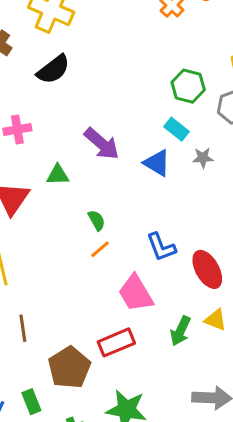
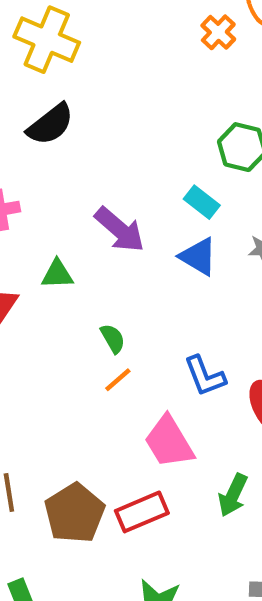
cyan rectangle: (176, 129) -> (202, 202), moved
brown pentagon: (69, 367) -> (75, 513), moved

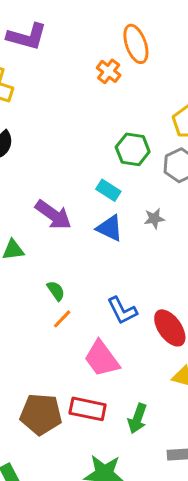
green arrow: (233, 495) -> (137, 418), moved
red rectangle: (142, 512) -> (88, 409), turned 40
brown pentagon: (75, 513) -> (41, 414), turned -30

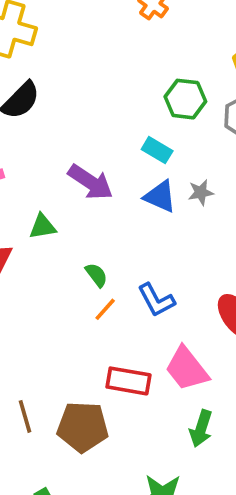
gray star: (154, 219) -> (201, 192), moved
blue L-shape: (122, 311) -> (156, 300), moved
pink trapezoid: (102, 359) -> (187, 369), moved
red rectangle: (88, 409) -> (129, 381), moved

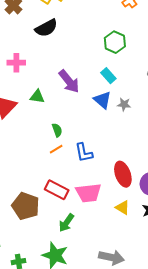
green hexagon: (185, 99) -> (115, 42), moved
pink trapezoid: (187, 369) -> (88, 193), turned -76
green arrow: (201, 429) -> (66, 223), moved

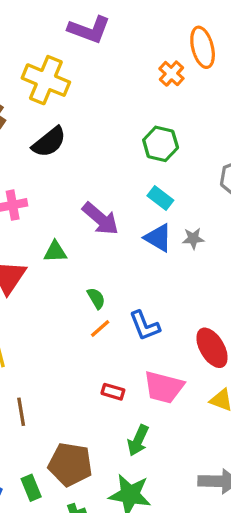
red rectangle: (57, 190) -> (113, 392), size x0.6
pink trapezoid: (88, 193) -> (164, 387), turned 32
brown pentagon: (26, 206) -> (70, 464), moved

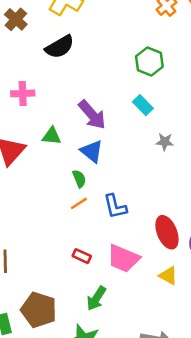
blue triangle: (158, 238) -> (92, 151), moved

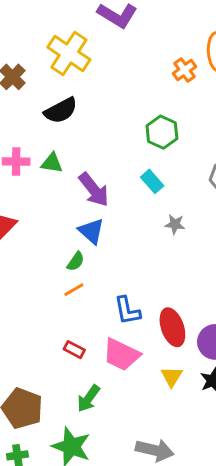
green triangle: (52, 136) -> (52, 163), moved
green semicircle: (79, 179) -> (76, 261), turned 54
blue L-shape: (115, 206) -> (127, 311), moved
yellow triangle: (168, 276) -> (172, 377), turned 30

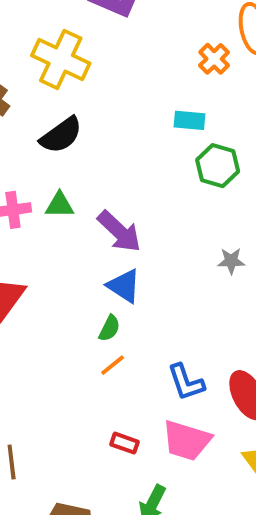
green hexagon: (162, 132) -> (218, 166), moved
cyan rectangle: (152, 181) -> (189, 120), moved, turned -35

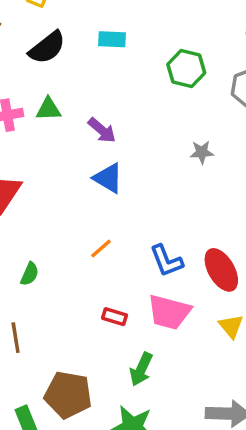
cyan rectangle: (189, 120) -> (112, 39), moved
purple arrow: (119, 231) -> (102, 130), size x0.7
green semicircle: (109, 328) -> (30, 274), moved

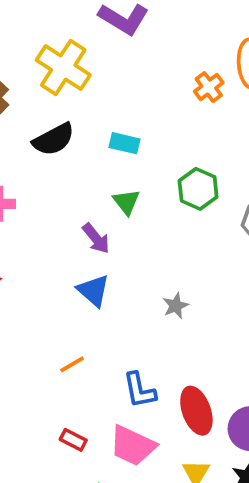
green triangle: (48, 109) -> (126, 202), moved, turned 44
gray star: (202, 152) -> (176, 306), moved, turned -30

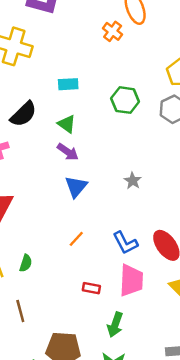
black semicircle: (54, 139) -> (23, 114), moved
green triangle: (126, 202) -> (67, 124), moved
blue triangle: (93, 291) -> (76, 187), turned 45
pink trapezoid: (132, 446) -> (131, 280), turned -96

